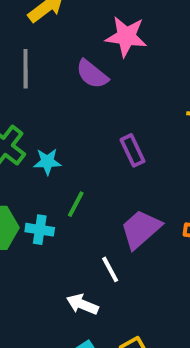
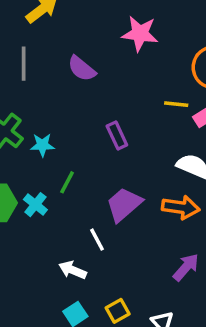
pink star: (126, 36) -> (140, 34), moved
cyan cross: (40, 230) -> (35, 205), turned 30

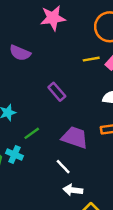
green line: (67, 182) -> (32, 133), turned 42
purple trapezoid: (124, 204) -> (75, 137), turned 76
white arrow: (73, 270) -> (73, 190), moved

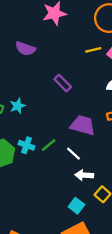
green line: (32, 133) -> (49, 145), moved

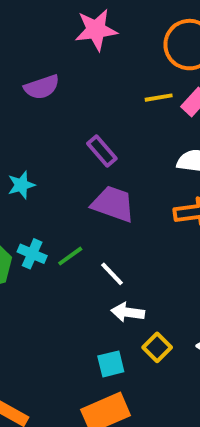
purple semicircle: (25, 49) -> (42, 87), turned -42
purple trapezoid: (83, 125) -> (113, 204), moved
cyan square: (76, 206) -> (111, 364), turned 35

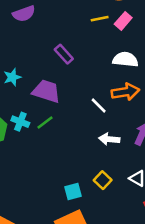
purple trapezoid: (113, 204) -> (46, 91), moved
white line: (112, 274) -> (99, 106), moved
white arrow: (128, 312) -> (109, 139), moved

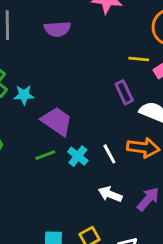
purple rectangle: (64, 54) -> (124, 92), moved
cyan cross: (20, 122) -> (78, 156), moved

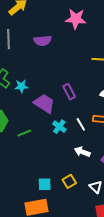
purple rectangle: (124, 92) -> (69, 92), moved
green line: (45, 155) -> (24, 133), moved

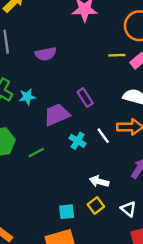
purple semicircle: (43, 41) -> (46, 54), moved
purple trapezoid: (44, 103) -> (57, 115), turned -50
white arrow: (82, 152) -> (99, 181), moved

